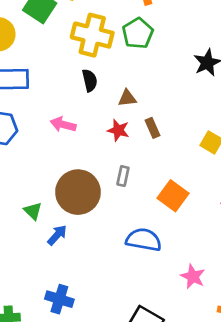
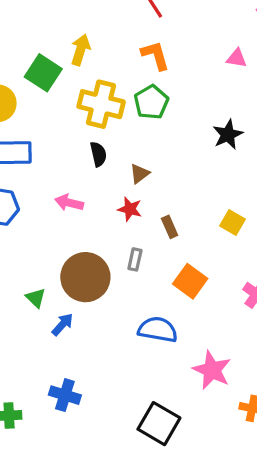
brown triangle: (127, 98) -> (140, 174), turned -30
brown rectangle: (153, 128) -> (170, 227), moved
pink star: (193, 276) -> (212, 370), size x1.4

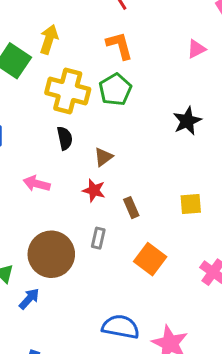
pink triangle: (237, 58) -> (196, 49), turned -36
yellow square: (232, 222) -> (191, 204), turned -35
blue semicircle: (158, 330) -> (121, 327), moved

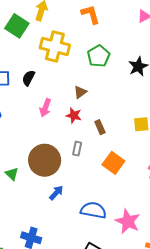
green pentagon: (115, 90) -> (99, 56), moved
black semicircle: (65, 138) -> (28, 78), moved, turned -140
pink arrow: (37, 184) -> (45, 108), moved, turned -84
blue arrow: (29, 299) -> (56, 193), moved

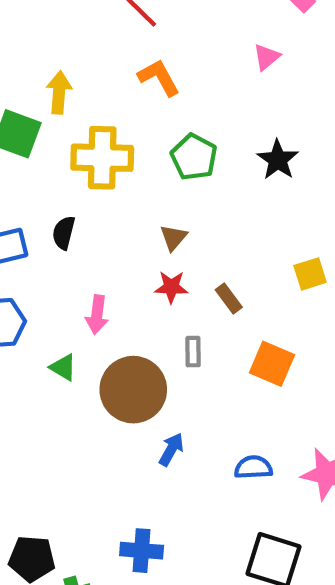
pink arrow: (45, 108) -> (97, 315), moved
green triangle: (12, 174) -> (63, 367), moved
blue semicircle: (93, 210) -> (253, 467), size x0.7

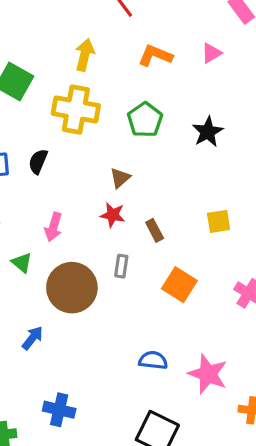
orange L-shape: (159, 78) -> (155, 55), moved, turned -48
yellow arrow: (59, 92) -> (85, 55), moved
blue arrow: (171, 449) -> (33, 338), moved

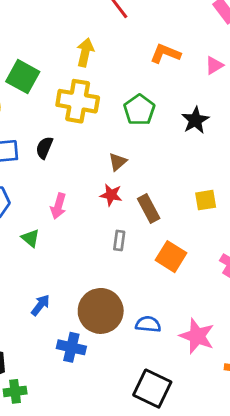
pink triangle: (211, 53) -> (214, 65), moved
orange L-shape: (155, 55) -> (165, 54), moved
brown rectangle: (155, 230) -> (149, 208), size x1.4
brown circle: (72, 288) -> (101, 311), moved
blue cross: (59, 410) -> (71, 347), moved

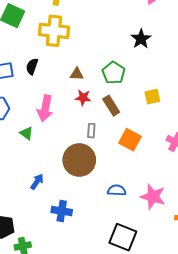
green pentagon: (139, 110) -> (114, 73), moved
brown triangle: (118, 162) -> (77, 74), moved, turned 48
pink arrow: (58, 206) -> (45, 108), size x1.4
brown circle: (101, 311) -> (79, 160), moved

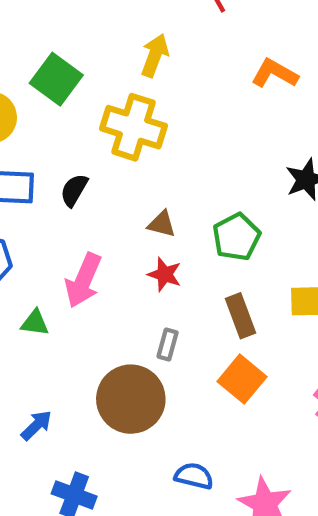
brown rectangle: (111, 106) -> (241, 316), moved
green triangle: (26, 133) -> (35, 323), turned -40

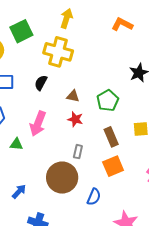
green square: (56, 79) -> (21, 31), turned 30
black semicircle: (74, 190) -> (41, 83), moved
orange square: (242, 379) -> (113, 166), turned 30
blue semicircle: (194, 476) -> (94, 197), moved, turned 102

